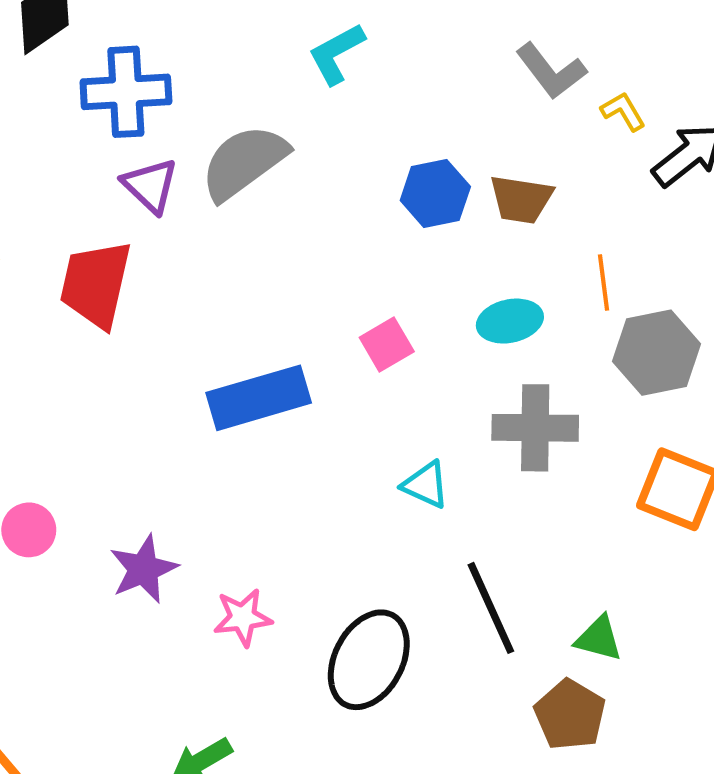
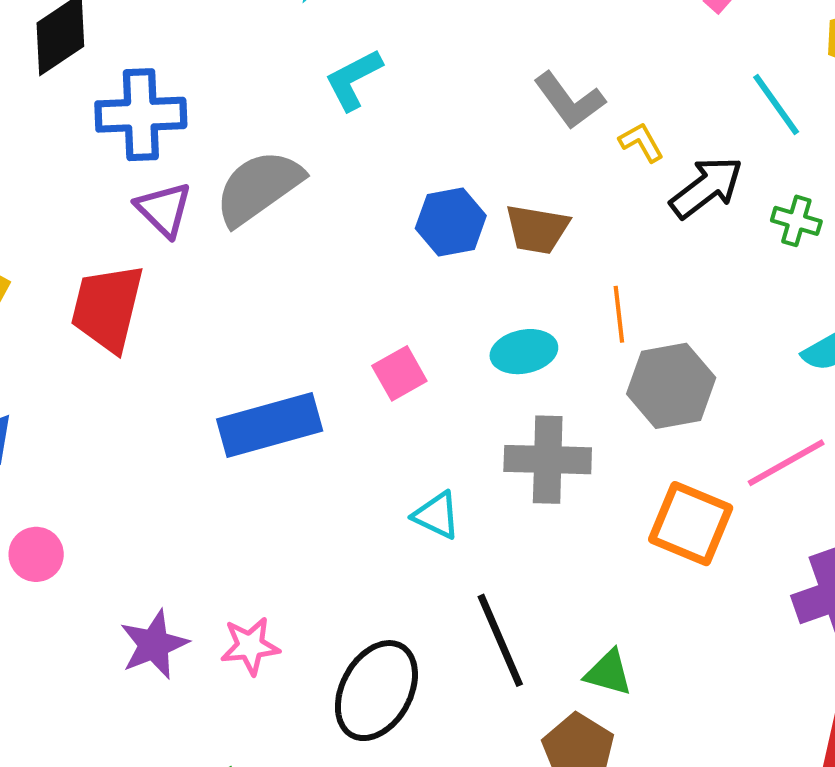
purple star: (143, 569) -> (154, 644), moved

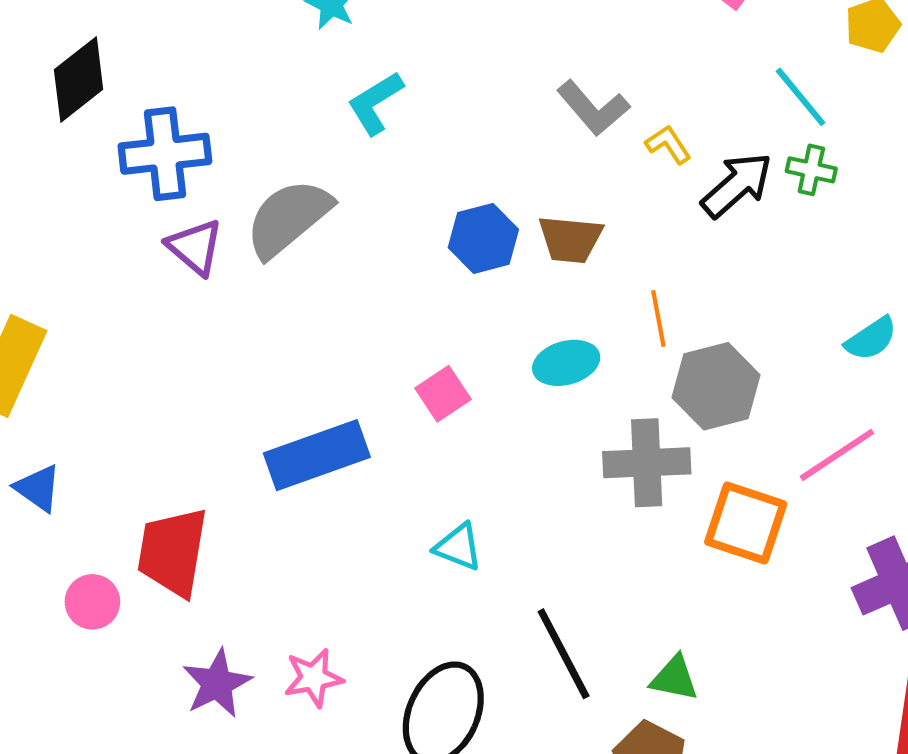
green cross: (796, 221) -> (811, 170), moved
red trapezoid: (107, 308) -> (173, 552), moved
gray cross: (548, 460) -> (647, 463), moved
cyan triangle: (437, 515) -> (458, 547), moved

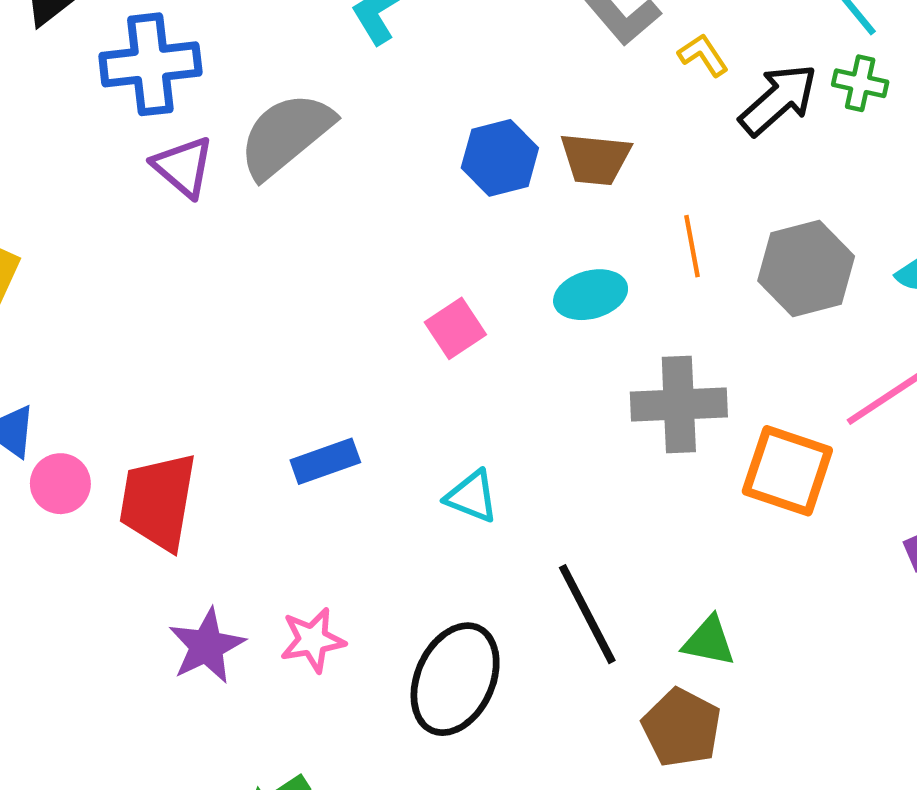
gray hexagon: (716, 386) -> (806, 269), moved
blue rectangle: (317, 455) -> (325, 461), moved, size x0.6
pink circle: (92, 602) -> (60, 484), moved

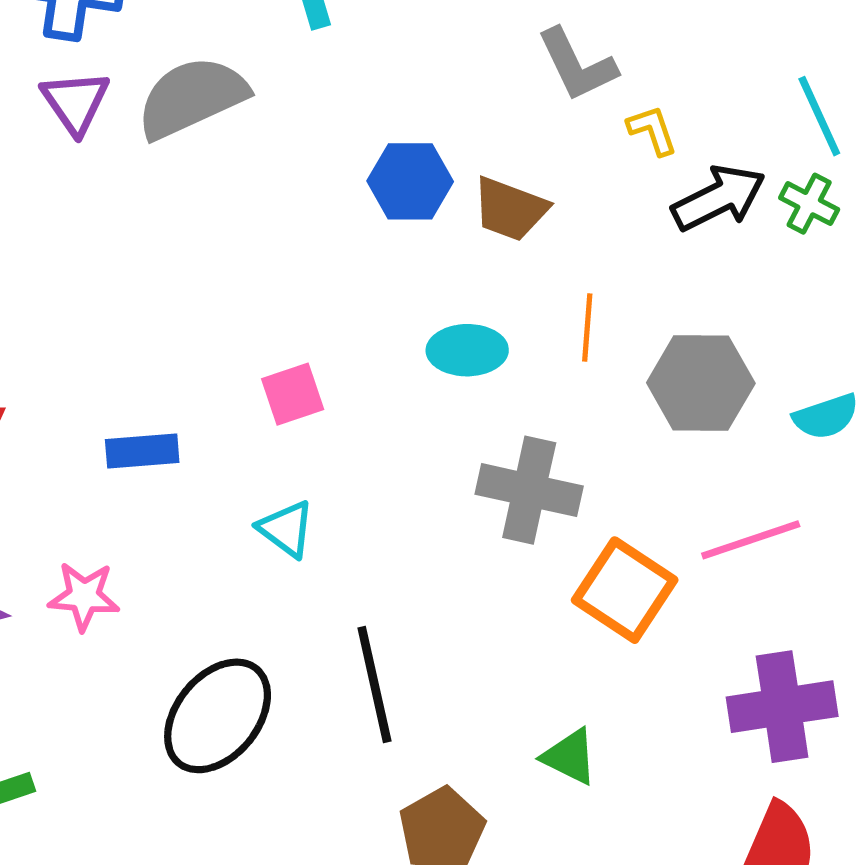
pink square: (455, 328) -> (293, 394), moved
pink star: (313, 640) -> (84, 596), moved
green triangle: (709, 641) -> (570, 757), moved

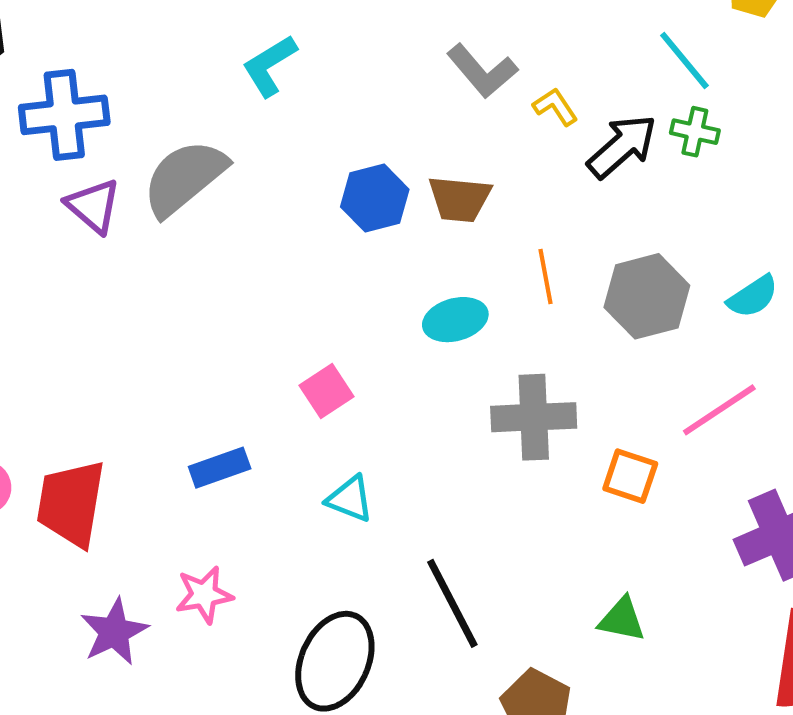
orange square: (625, 590) -> (630, 476), size x0.7

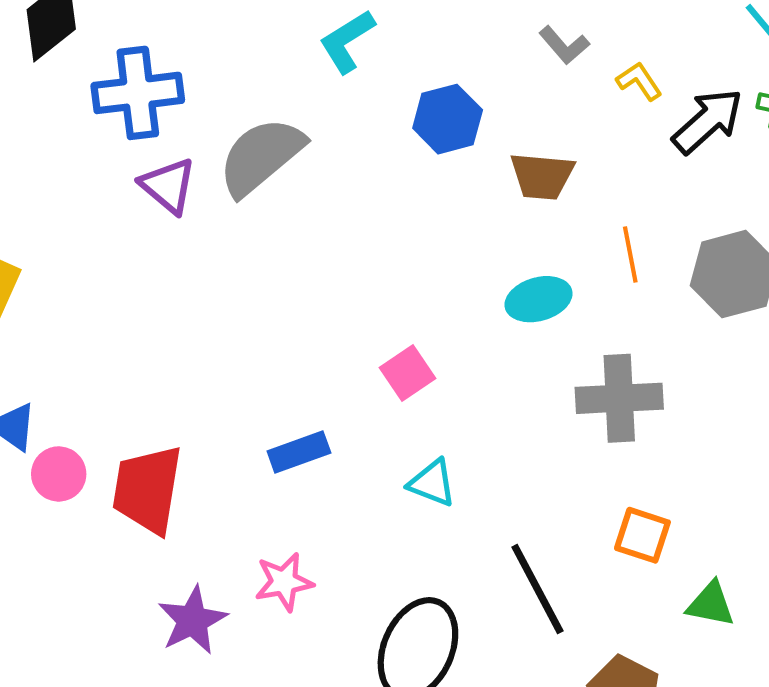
gray L-shape: (482, 71) -> (564, 45), size x0.7
blue hexagon: (375, 198) -> (448, 119), moved
orange square: (630, 476) -> (642, 535), moved

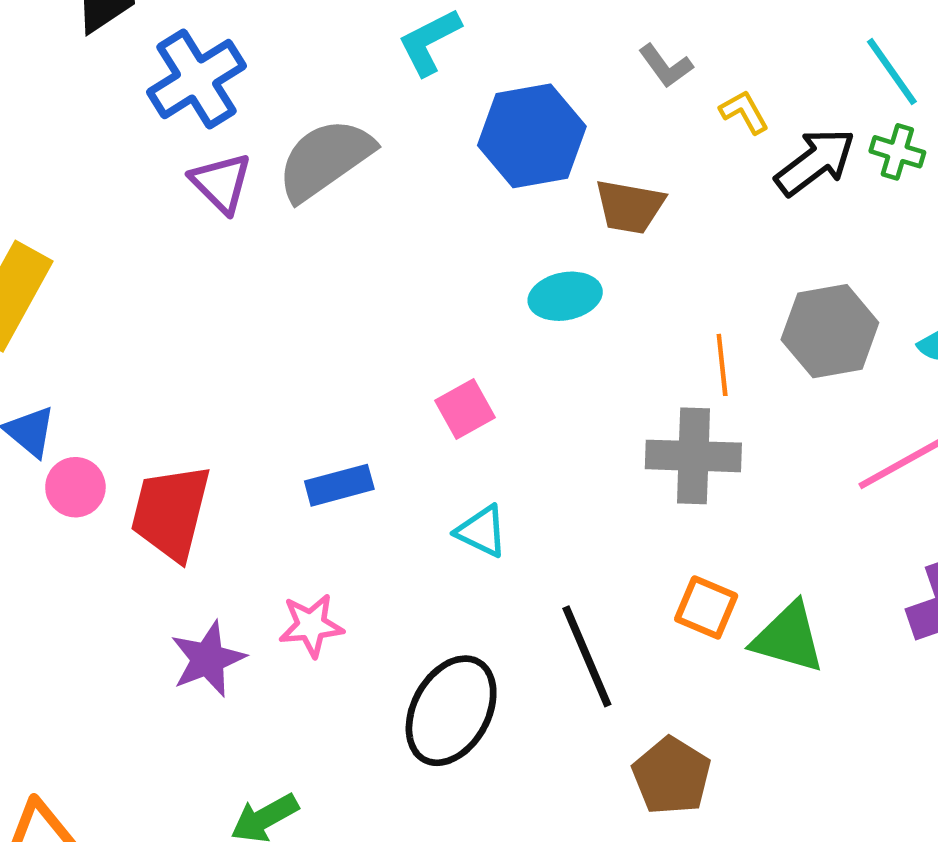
blue cross: (138, 93) -> (197, 79), turned -30
blue hexagon: (448, 119) -> (532, 136), size x1.4
orange line: (630, 254) -> (722, 365), moved
cyan ellipse: (539, 299) -> (565, 296), moved
green triangle: (711, 604) -> (788, 638), moved, size x1.4

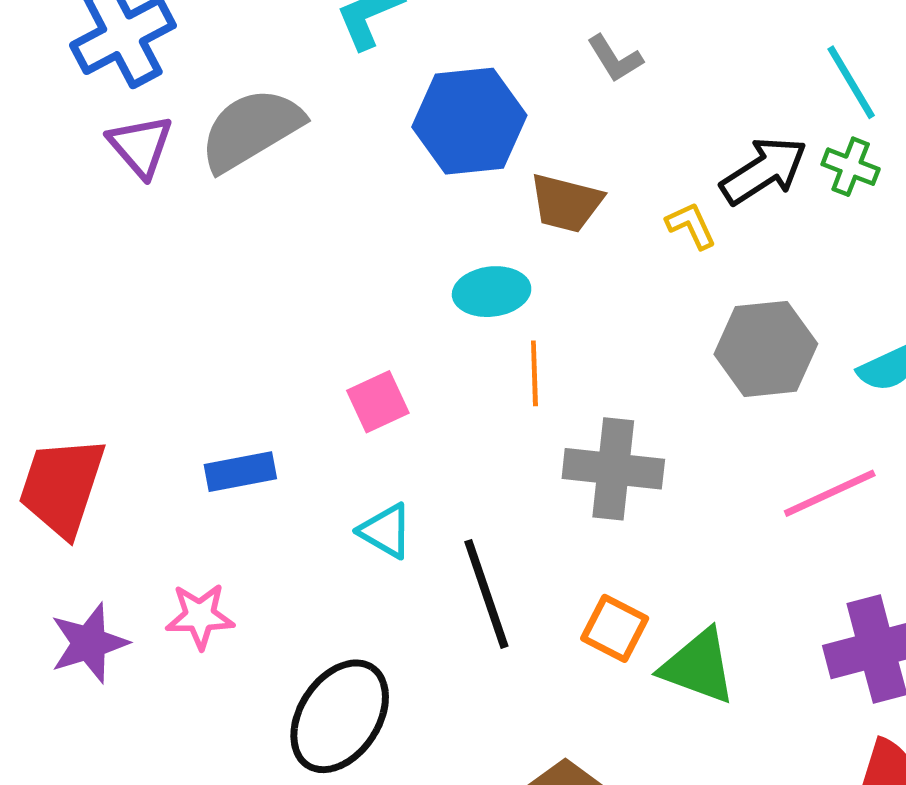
yellow L-shape: (744, 112) -> (691, 225), moved
orange line: (722, 365) -> (534, 373), moved
black line: (587, 656) -> (486, 594), moved

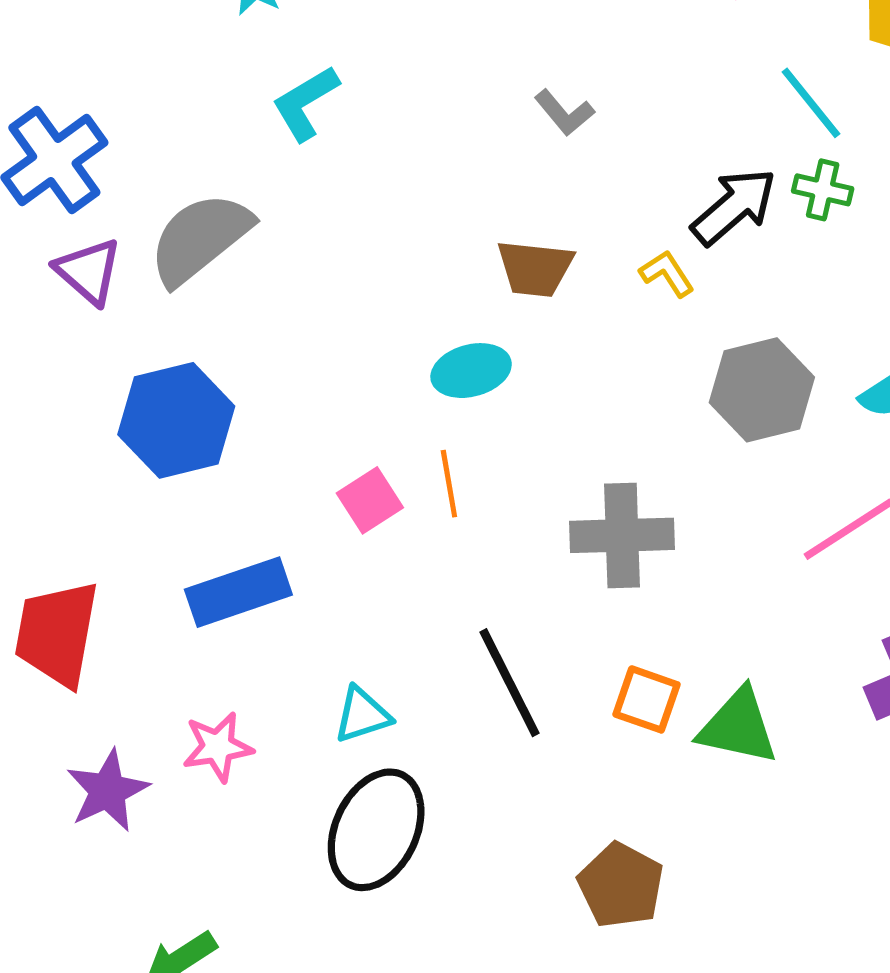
blue hexagon: (469, 121) -> (176, 420), moved
orange line: (534, 373) -> (449, 484), moved
blue rectangle: (240, 472) -> (238, 592), size x1.4
cyan triangle: (386, 531) -> (362, 715), moved, turned -40

